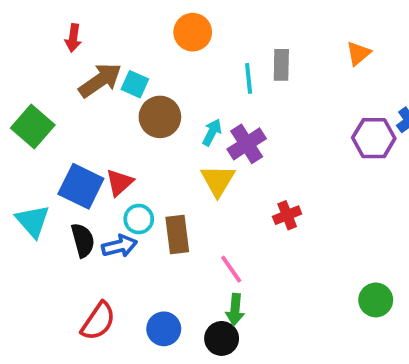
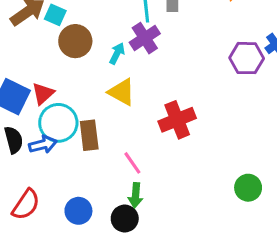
purple cross: (247, 144) -> (145, 38), moved
yellow triangle: (218, 180) -> (122, 92), turned -32
red cross: (287, 215) -> (177, 120), size x1.6
cyan circle: (139, 219) -> (58, 123), size x1.6

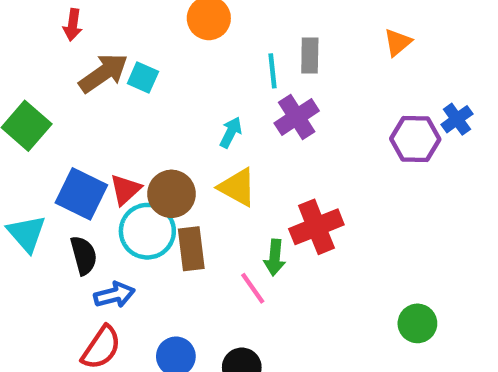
purple cross: (145, 38) -> (297, 117), moved
brown circle: (75, 41) -> (171, 194), moved
blue arrow: (43, 144) -> (114, 295), moved
green arrow: (135, 195) -> (275, 258), moved

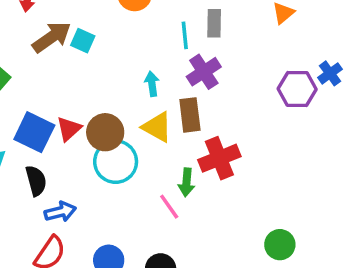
cyan arrow: (231, 132) -> (152, 84), turned -35
cyan circle: (147, 231) -> (116, 162), moved
brown rectangle: (191, 249) -> (190, 115), moved
green circle: (417, 323) -> (280, 245), moved

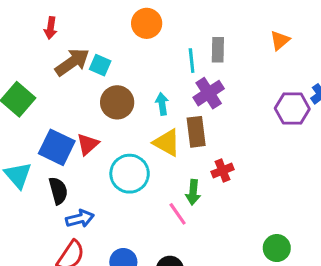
brown circle: (105, 132) -> (117, 102), moved
red cross: (219, 158) -> (223, 171), size x0.6

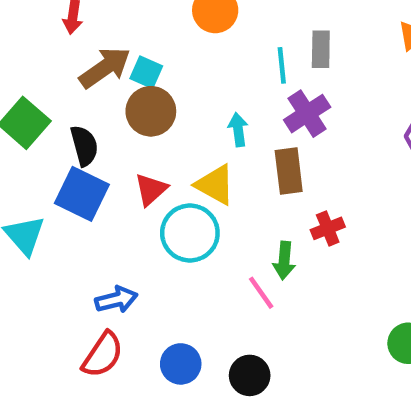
brown circle: (117, 102) -> (151, 111), moved
yellow triangle: (167, 143) -> (215, 185), moved
red triangle: (88, 144) -> (151, 189), moved
black semicircle: (58, 191) -> (84, 146), moved

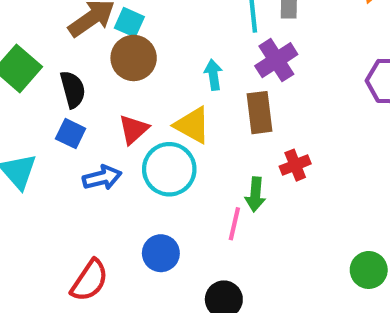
blue square: (82, 194) -> (71, 134), size x0.6
pink line: (261, 293) -> (234, 224), turned 48
blue arrow: (116, 300) -> (102, 178), moved
blue circle: (181, 364) -> (161, 253), moved

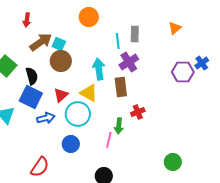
cyan arrow: (213, 75) -> (99, 69), size x1.5
blue square: (71, 134) -> (31, 97), size x1.6
blue circle: (161, 253) -> (71, 144), moved

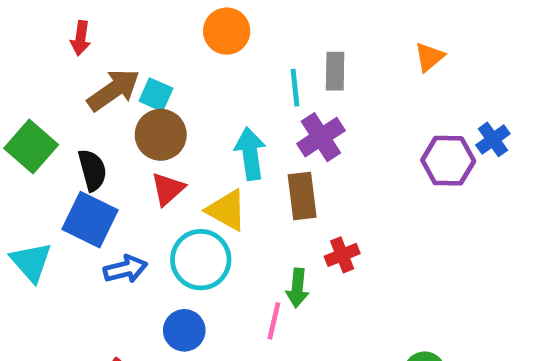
red triangle: (61, 95) -> (168, 189), moved

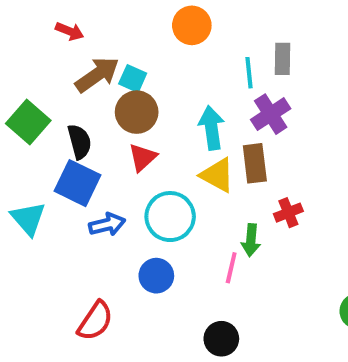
red arrow: (81, 38) -> (70, 31), turned -76
yellow triangle: (227, 210) -> (217, 175), moved

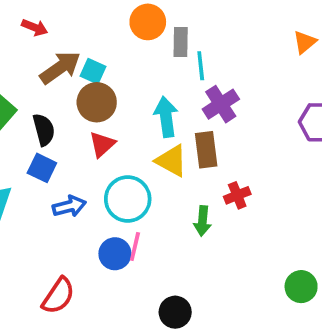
gray rectangle: (282, 59) -> (181, 42), moved
blue square: (77, 183) -> (42, 168), size x0.7
pink line: (231, 268) -> (135, 246), moved

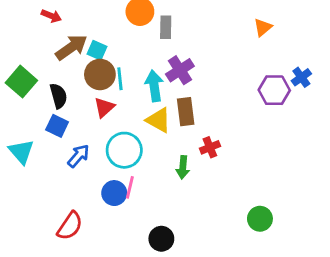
cyan line: (201, 66) -> (120, 79), moved
purple cross: (221, 104) -> (180, 70), moved
blue arrow: (69, 206) -> (78, 156), turned -35

